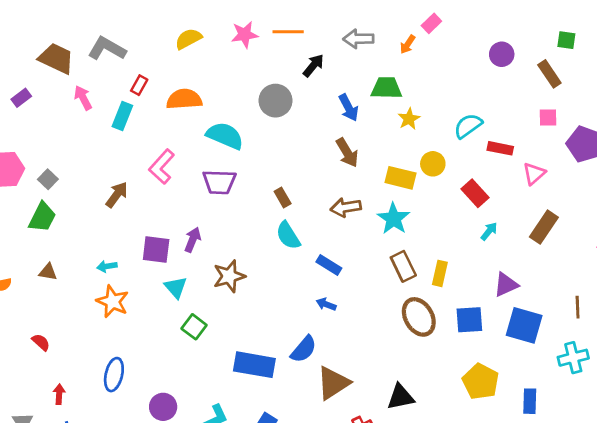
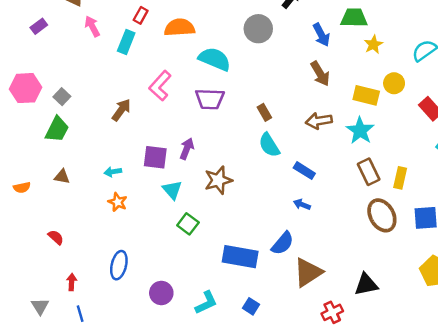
orange star: (113, 301) -> (118, 202), size x0.7

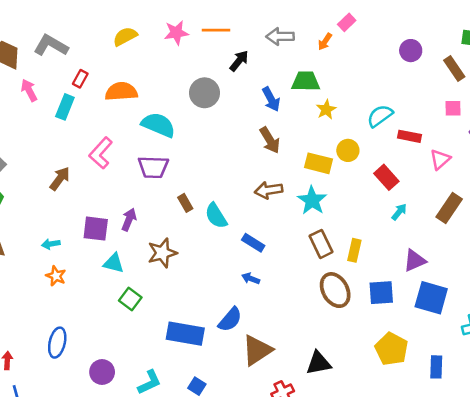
brown rectangle: (264, 112) -> (185, 203), moved
cyan triangle: (172, 190) -> (114, 263), turned -35

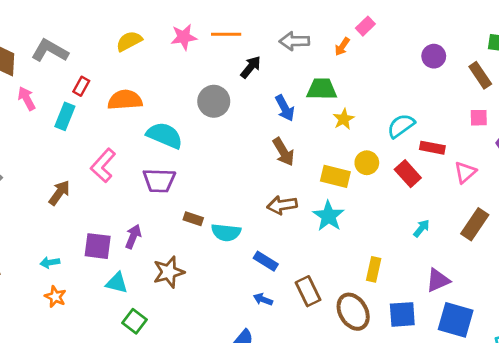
red rectangle: (386, 177) -> (408, 174), moved
brown rectangle: (185, 203) -> (193, 219), turned -42
cyan semicircle: (216, 216) -> (226, 232), turned -52
brown rectangle: (321, 244) -> (308, 291), moved

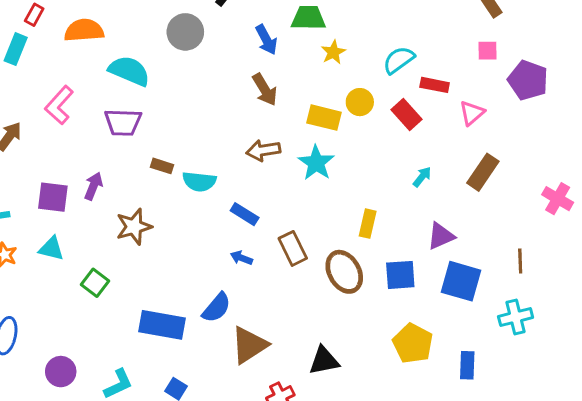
cyan triangle: (117, 283) -> (51, 248), moved

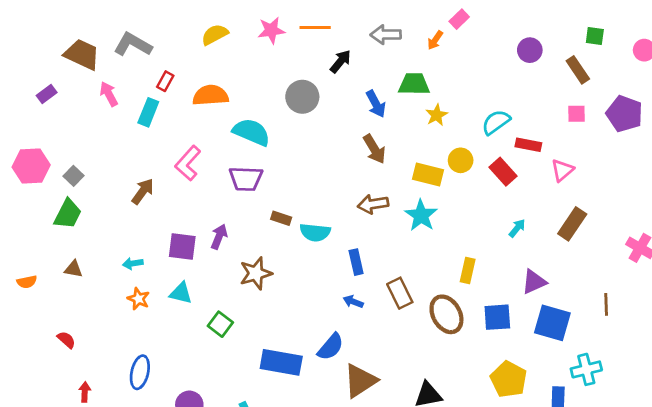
purple pentagon: (528, 80) -> (624, 114), moved
blue rectangle: (245, 214) -> (356, 262), turned 45
cyan cross: (516, 317) -> (586, 369), moved

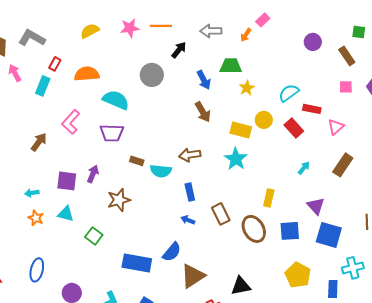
brown arrow: (373, 204) -> (190, 155), moved
purple triangle: (534, 282) -> (316, 206), turned -48

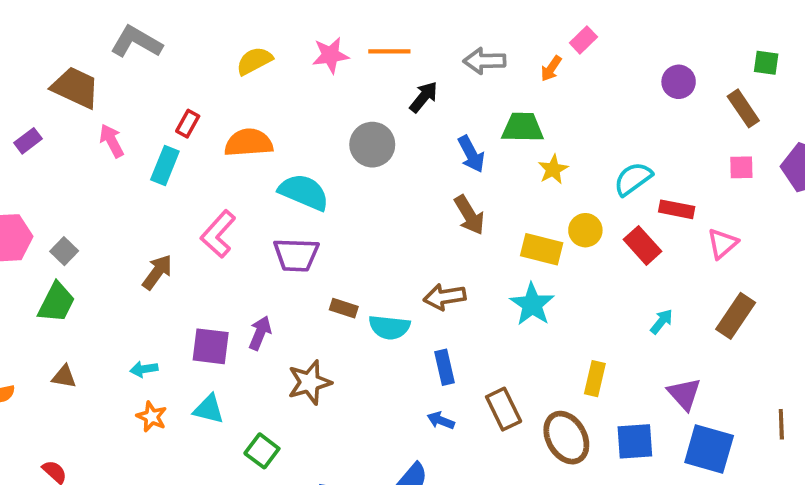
gray L-shape: (32, 38) -> (136, 42), moved

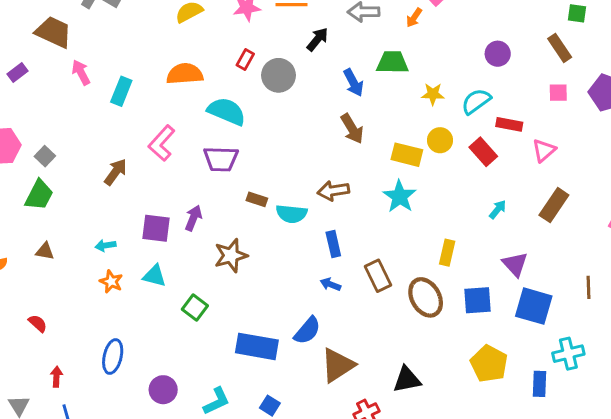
purple circle: (679, 82) -> (498, 54), moved
red rectangle: (188, 124) -> (245, 59), moved
yellow star: (553, 169) -> (433, 94), moved, turned 30

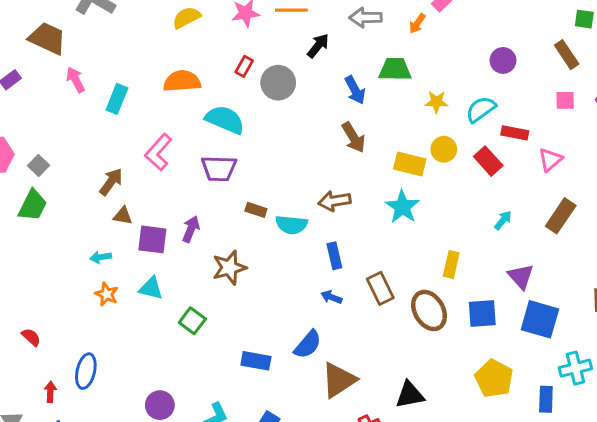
brown triangle: (45, 251) -> (123, 216), moved
blue rectangle: (257, 346) -> (256, 361), size x0.7
blue ellipse: (113, 357) -> (86, 371), moved

